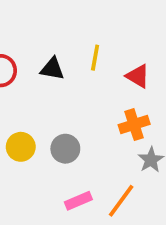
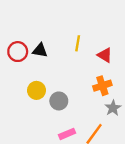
black triangle: (52, 69) -> (40, 50), moved
yellow circle: (21, 147) -> (36, 90), moved

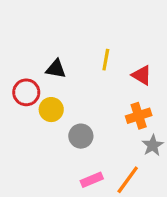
red circle: (18, 52) -> (26, 92), moved
yellow circle: (36, 90) -> (51, 110), moved

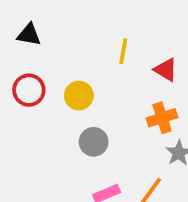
black triangle: (56, 69) -> (29, 35), moved
yellow circle: (51, 110) -> (79, 96), moved

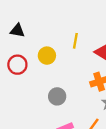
yellow circle: (79, 96) -> (47, 56), moved

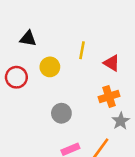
black triangle: (17, 31) -> (28, 39), moved

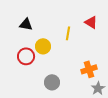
red triangle: (112, 63) -> (91, 22), moved
red circle: (16, 77) -> (26, 56), moved

